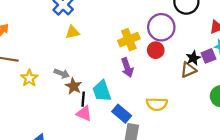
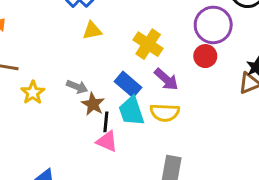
yellow cross: (129, 40) -> (148, 44), moved, turned -35
purple arrow: (127, 67) -> (166, 79), turned -30
yellow semicircle: (157, 104) -> (165, 113), moved
blue rectangle: (122, 114) -> (128, 84), moved

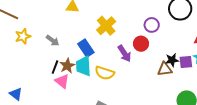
purple circle: (213, 25) -> (152, 25), size x0.6
purple arrow: (166, 79) -> (124, 54), moved
brown star: (93, 104) -> (67, 66), moved
black line: (106, 122) -> (55, 67), moved

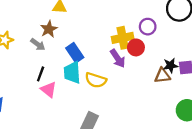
yellow cross: (106, 26) -> (123, 38), moved, turned 30
brown star: (67, 66) -> (49, 29), moved

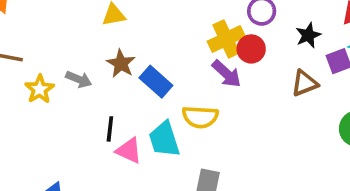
brown star: (49, 29) -> (121, 64), moved
gray arrow: (38, 44) -> (79, 79), moved
black star: (170, 65) -> (308, 35), moved
cyan trapezoid: (72, 73) -> (164, 139), moved

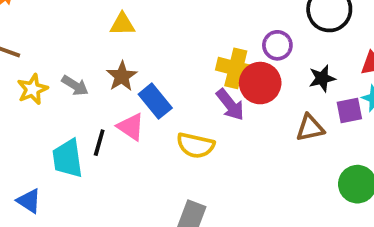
yellow cross: (226, 39) -> (236, 68), turned 30
red circle: (251, 49) -> (260, 83), size x1.4
cyan trapezoid: (164, 139) -> (68, 158), moved
pink triangle: (129, 151) -> (131, 127), moved

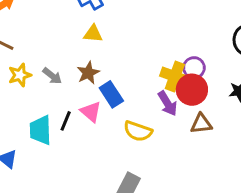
purple circle: (277, 45) -> (194, 68), moved
brown triangle: (310, 128) -> (201, 124), moved

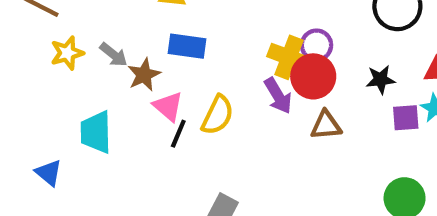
brown star: (88, 73) -> (144, 75), moved
blue rectangle: (111, 94) -> (187, 46), moved, turned -50
black line: (66, 121) -> (178, 134), moved
yellow semicircle: (138, 131) -> (218, 115), moved, turned -84

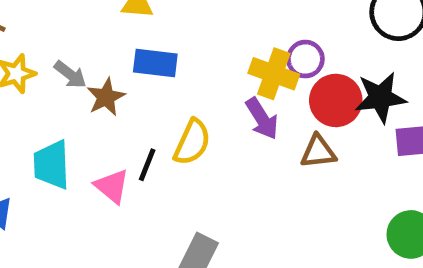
red circle: (313, 76) -> (336, 100), moved
black star: (380, 80) -> (380, 97), size x1.5
pink triangle: (168, 106) -> (112, 186), moved

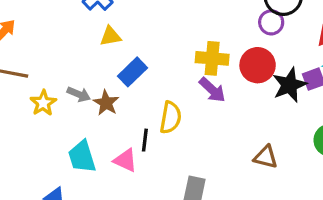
purple circle: (305, 59) -> (271, 22), moved
blue rectangle: (155, 63) -> (133, 72), turned -36
black star: (380, 97) -> (289, 85), moved
brown triangle: (318, 152) -> (266, 157), moved, turned 35

